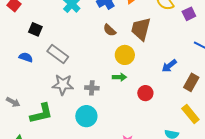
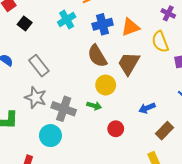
black square: (35, 29) -> (25, 24), moved
brown semicircle: (110, 30) -> (97, 56), size x1.6
gray cross: (92, 88) -> (64, 109), size x1.6

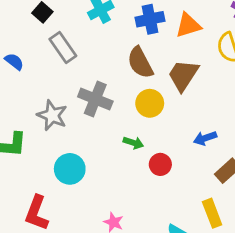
gray rectangle: (39, 66) -> (63, 47), moved
green arrow: (94, 106) -> (133, 143), moved
gray cross: (64, 109) -> (95, 99), moved

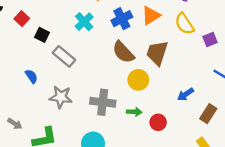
blue semicircle: (14, 62) -> (31, 76), turned 32
gray cross: (95, 99) -> (103, 102), moved
gray star: (52, 115) -> (61, 97), moved

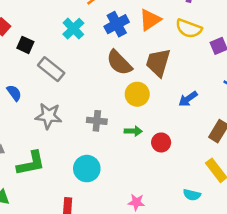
yellow semicircle: (184, 24) -> (189, 28), turned -35
blue arrow: (186, 94) -> (188, 99), moved
gray cross: (103, 102) -> (97, 121), size x0.7

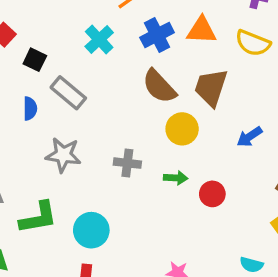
orange triangle: (150, 20) -> (201, 30), turned 35
blue semicircle: (14, 93) -> (30, 109), moved, turned 35
cyan circle: (87, 169) -> (91, 230), moved

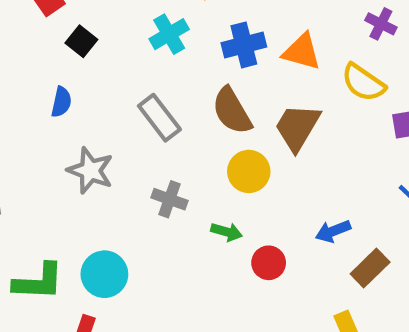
gray rectangle: (68, 93) -> (159, 118), moved
blue arrow: (249, 137) -> (333, 231), moved
green L-shape: (38, 218) -> (38, 282), moved

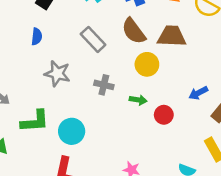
brown trapezoid: (297, 127) -> (172, 36), turned 68
green L-shape: (38, 282) -> (35, 121), moved

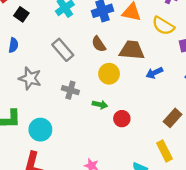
brown semicircle: (134, 31) -> (99, 44), size x0.7
blue arrow: (198, 93) -> (154, 73), moved

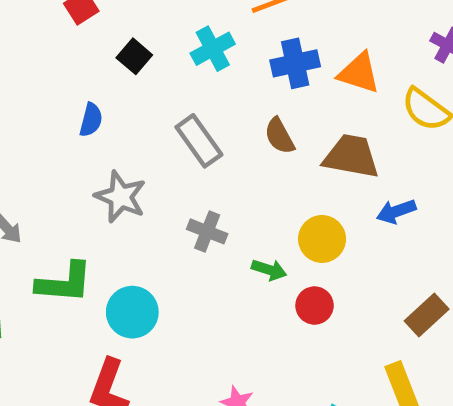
black square: (21, 14) -> (134, 56), moved
yellow circle: (109, 74) -> (322, 239), moved

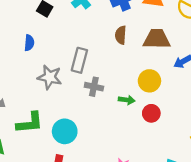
brown semicircle: (279, 136) -> (121, 35), turned 42
gray rectangle: (199, 141) -> (79, 60), moved, turned 60

